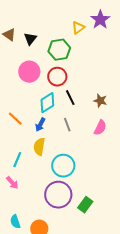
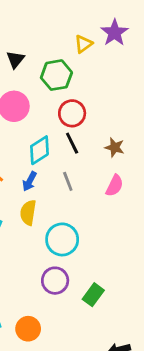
red circle: (57, 77) -> (72, 113), moved
purple circle: (58, 195) -> (55, 281), size x0.7

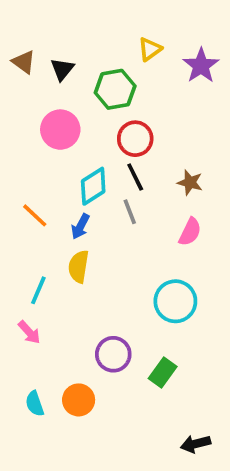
purple star: (115, 33) -> (201, 66), moved
gray line: (68, 181) -> (130, 212), moved
cyan circle: (62, 239) -> (175, 301), moved
orange circle: (28, 329) -> (79, 400), moved

